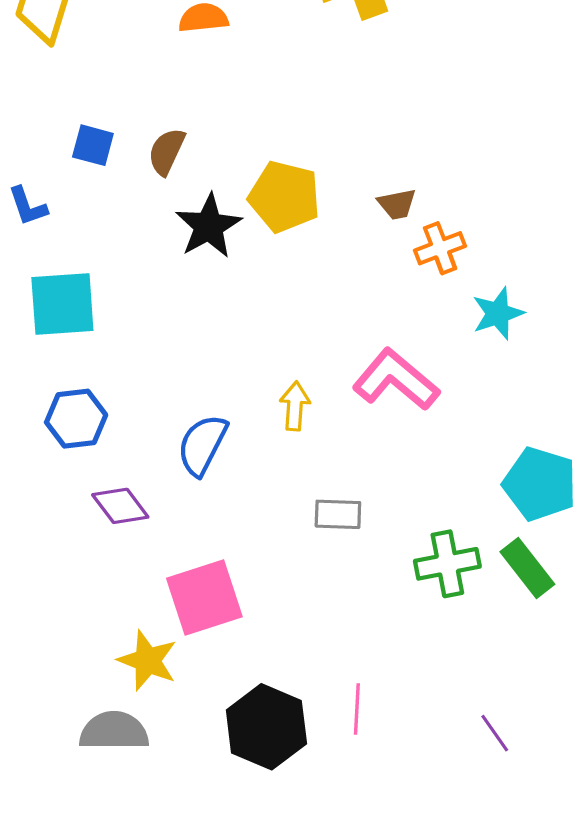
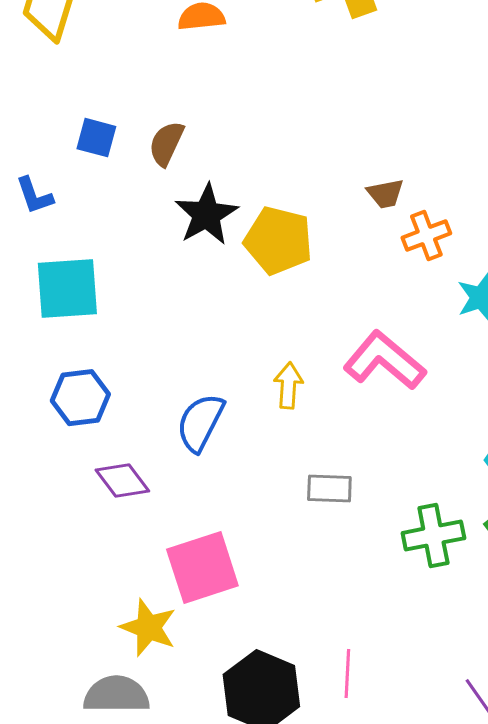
yellow pentagon: (284, 197) -> (278, 241), moved

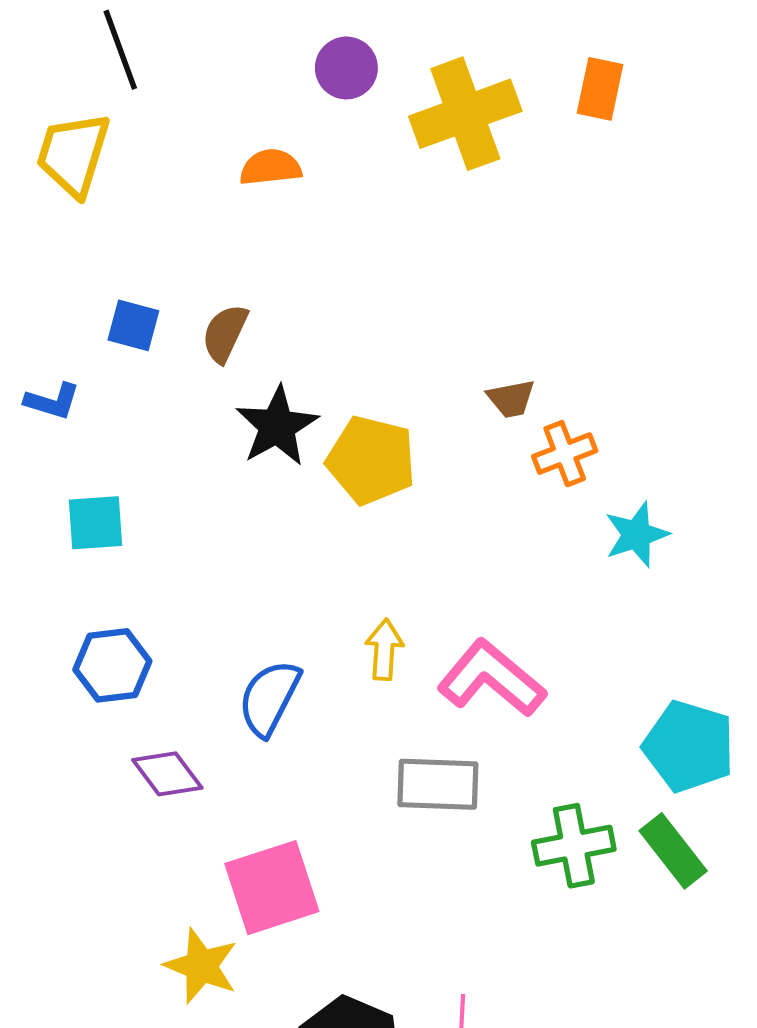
blue L-shape: (34, 196) -> (52, 401), turned -54
cyan square: (67, 289) -> (95, 523), size x0.7
pink L-shape: (384, 361) -> (491, 678), moved
gray rectangle: (329, 489) -> (438, 784), size x1.4

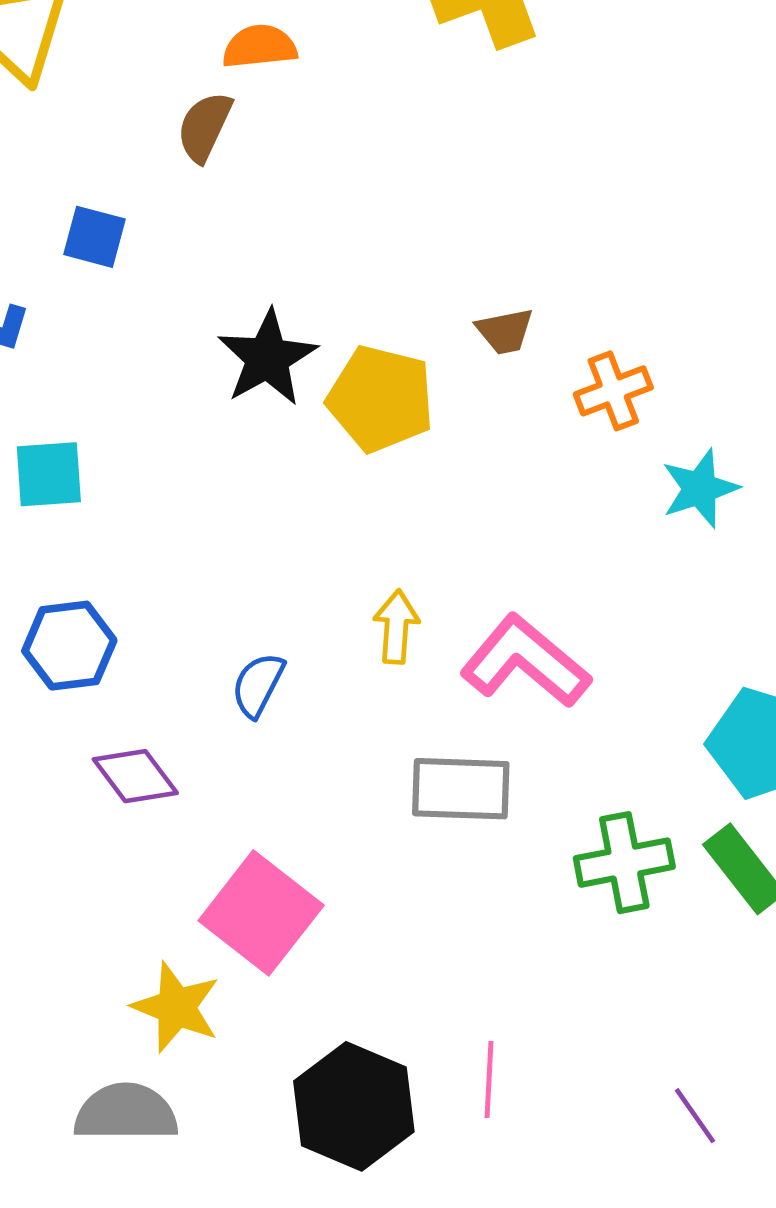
brown semicircle: (225, 333) -> (204, 127), moved
brown trapezoid: (511, 399) -> (505, 331), moved
blue semicircle: (269, 698) -> (258, 685), size x0.7
pink square: (272, 888) -> (261, 913), turned -34

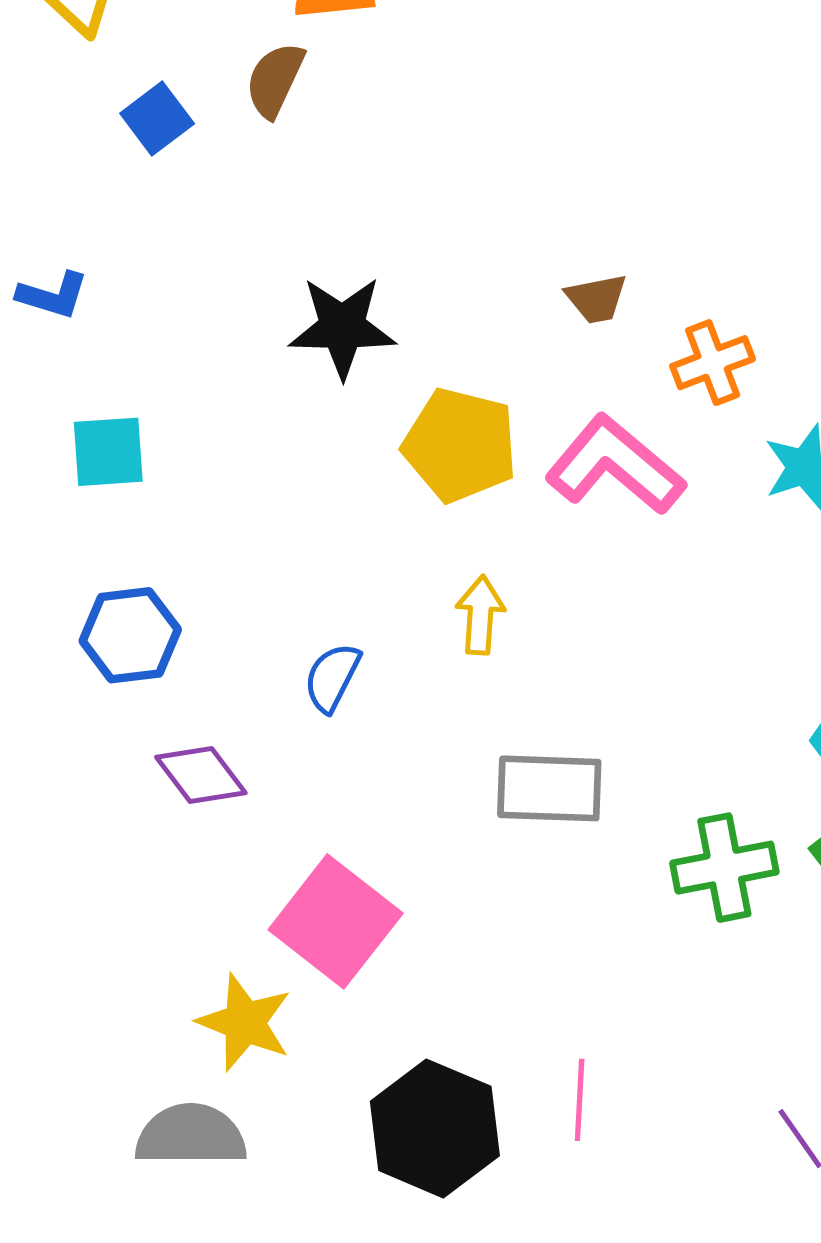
blue square: (94, 237) -> (157, 119), moved, turned 38
black star: (267, 358) -> (342, 327), turned 30
yellow pentagon: (381, 399) -> (460, 445), moved
pink L-shape: (525, 661) -> (615, 465), moved

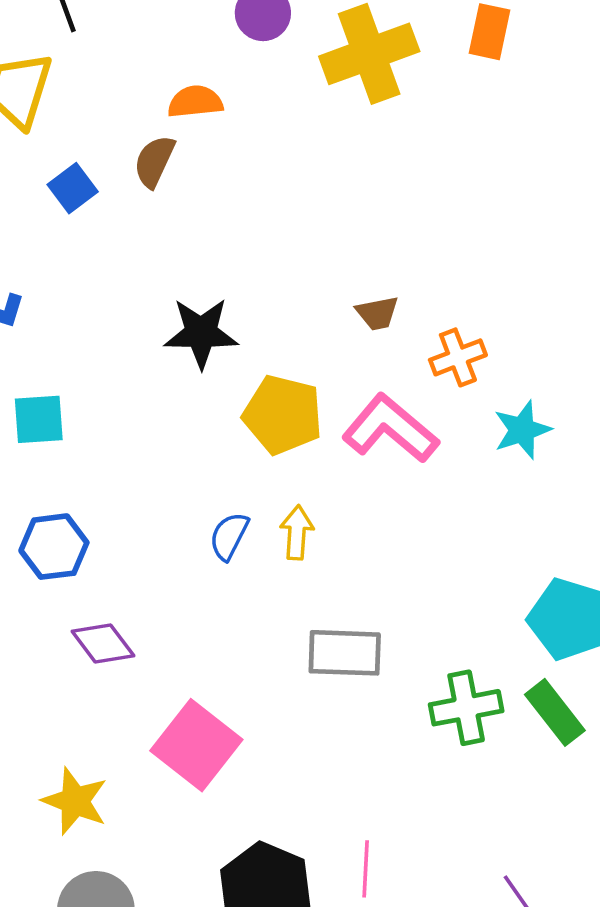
blue semicircle: (332, 677) -> (229, 536), moved
yellow star: (245, 1022) -> (75, 801), moved

